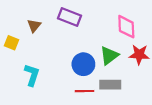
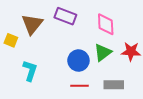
brown triangle: (34, 26) -> (32, 24), size x1.6
pink diamond: (126, 27) -> (106, 24), moved
gray rectangle: (110, 85) -> (114, 85), moved

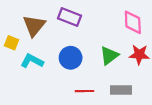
pink diamond: (106, 24) -> (133, 22), moved
blue circle: (78, 61) -> (71, 58), moved
cyan L-shape: (30, 71) -> (32, 61), moved, turned -80

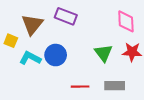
green triangle: (109, 56) -> (103, 53), turned -30
blue circle: (71, 58) -> (56, 55), moved

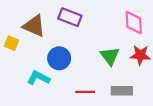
brown triangle: (32, 24) -> (34, 26), turned -45
cyan L-shape: (30, 58) -> (39, 78), moved

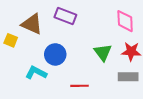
gray rectangle: (122, 91) -> (128, 77), moved

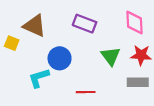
purple rectangle: (65, 16) -> (85, 24), moved
cyan L-shape: (36, 73) -> (39, 78), turned -45

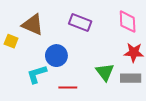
green triangle: (111, 56) -> (105, 72), moved
red line: (86, 92) -> (68, 88), moved

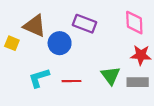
blue circle: (56, 56) -> (60, 43), moved
red line: (68, 88) -> (71, 81), moved

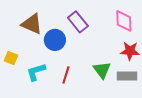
purple rectangle: (84, 24) -> (78, 22), turned 30
yellow square: (12, 43) -> (11, 58), moved
red line: (71, 81) -> (66, 75), turned -72

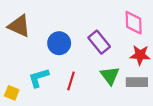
purple rectangle: (78, 22) -> (99, 42), moved
brown triangle: (32, 24) -> (19, 26), moved
yellow square: (11, 58) -> (12, 93), moved

